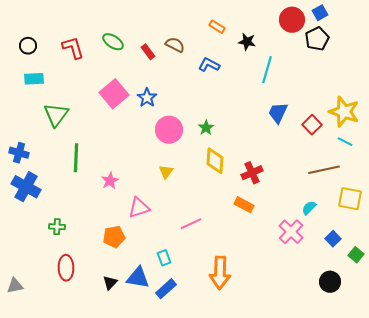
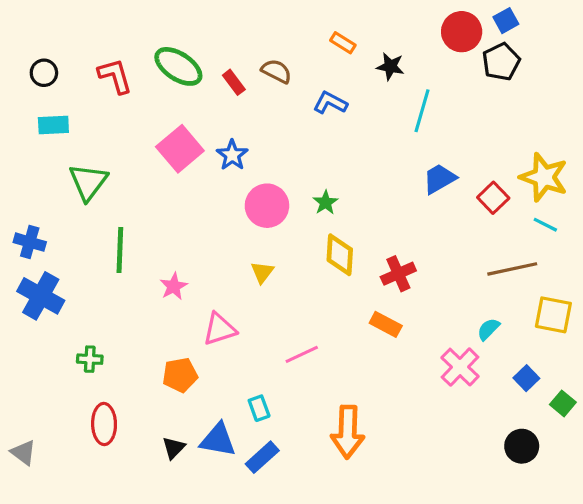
green ellipse: (113, 42) -> (178, 66), size x1.4
blue trapezoid: (278, 113) -> (439, 179), turned 35
gray triangle: (15, 286) -> (23, 452), turned 48

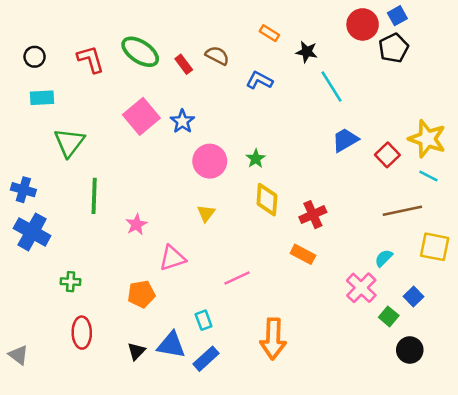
cyan line: (422, 111) -> (332, 87), turned -48
green square: (563, 403) -> (389, 316), moved

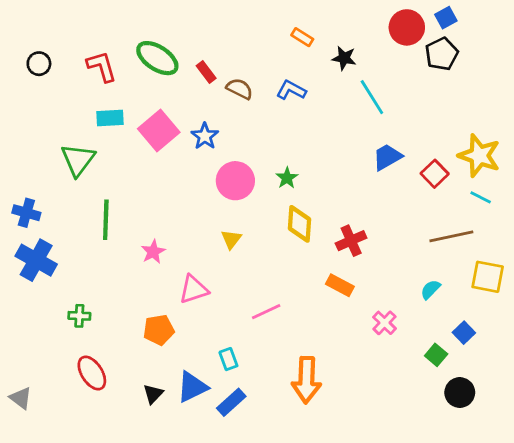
brown semicircle: (217, 56) -> (240, 89), moved
cyan rectangle: (42, 98) -> (110, 118), moved
pink cross: (361, 288) -> (385, 323), moved, size x0.7
red ellipse: (82, 333) -> (92, 373), turned -32
blue triangle: (171, 345) -> (192, 387), turned -36

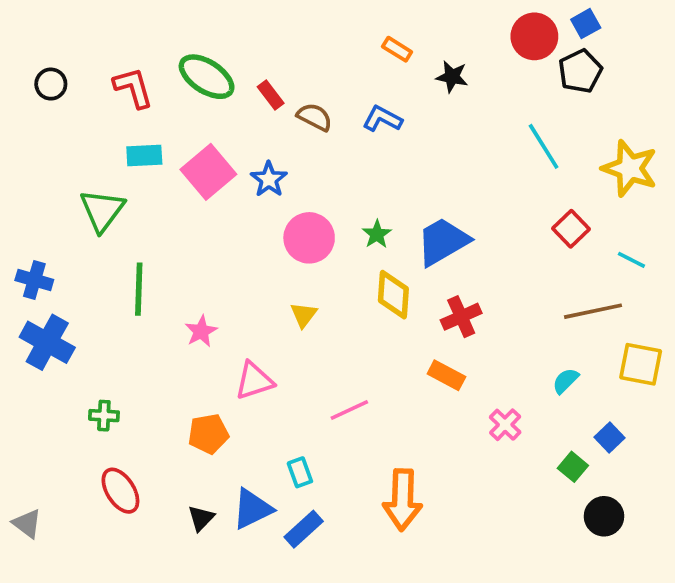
cyan line: (372, 97) -> (544, 146), moved
yellow star: (479, 156) -> (630, 168), moved
blue trapezoid: (387, 157) -> (443, 242), moved, size x1.4

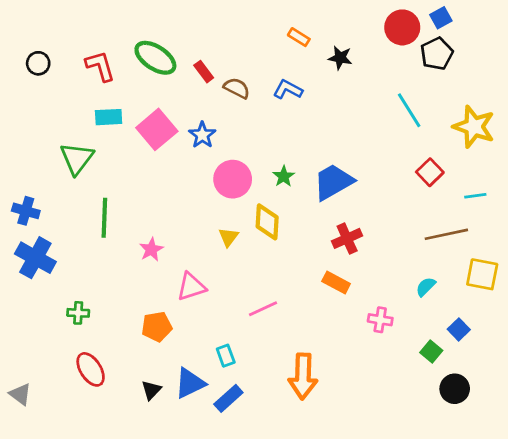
cyan line: (631, 260) -> (475, 196), turned -35
yellow diamond: (393, 295) -> (267, 222), moved
pink cross: (505, 425) -> (380, 320), turned -35

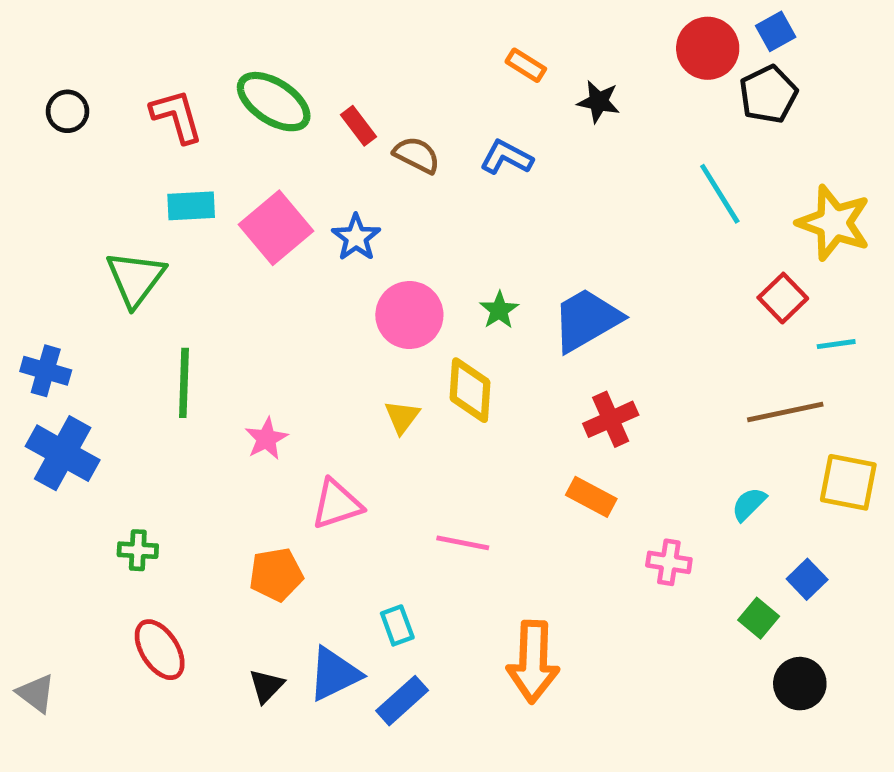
red square: (430, 172) -> (783, 298), moved
pink line: (263, 309) -> (463, 543), turned 36

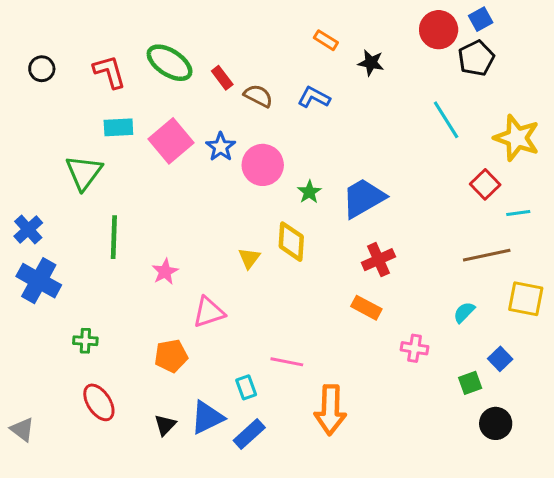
pink circle: (409, 315) -> (263, 165), moved
blue cross: (46, 371) -> (28, 230), turned 32
pink line: (463, 543) -> (287, 362), moved
green square: (759, 618) -> (470, 383), turned 30

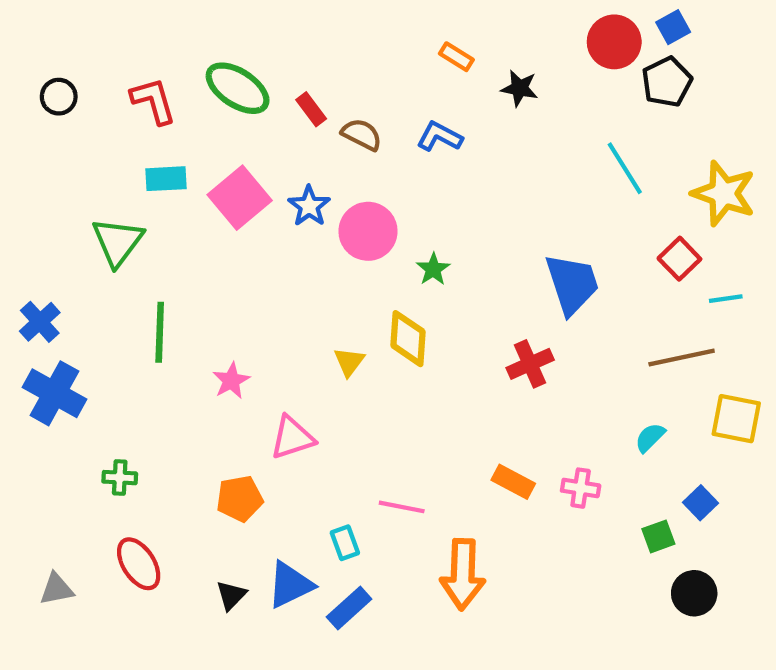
blue trapezoid: (363, 198) -> (572, 284), moved, turned 102
orange rectangle: (366, 308) -> (513, 482), moved
gray triangle: (22, 429) -> (57, 589), moved, turned -48

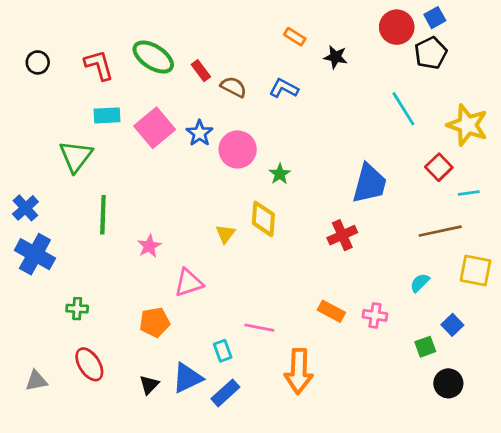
blue trapezoid: (572, 284) -> (369, 183), turned 33

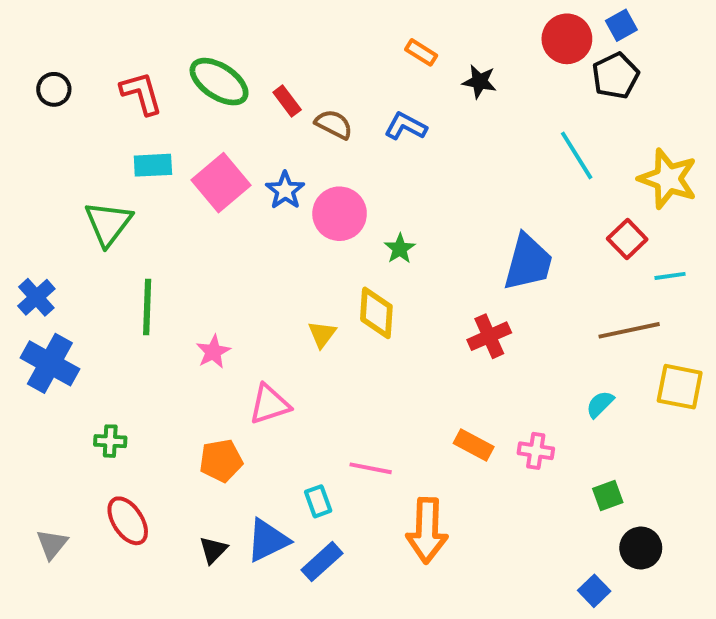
blue square: (452, 325) -> (594, 591), moved
gray triangle: (36, 381) -> (52, 544), turned -40

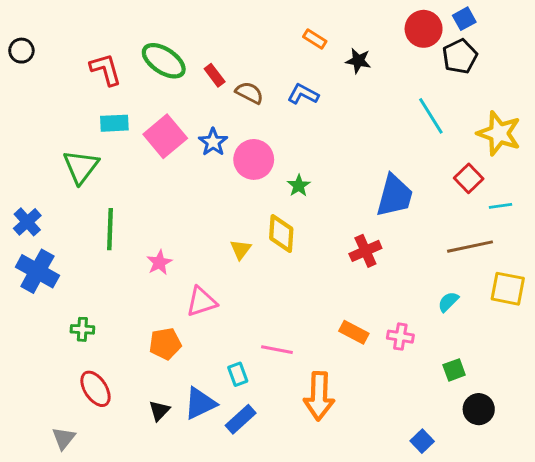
black circle: (54, 89) -> (21, 51), moved
gray triangle: (52, 544) -> (64, 438), moved
blue square: (594, 591) -> (422, 441), moved

